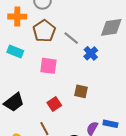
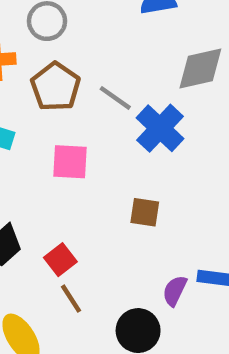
blue cross: (91, 53) -> (160, 128), size x1.5
red square: (54, 104) -> (60, 260), moved

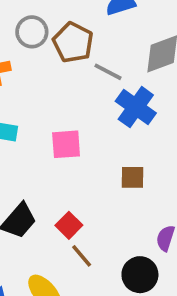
brown pentagon: (56, 87) -> (73, 42), moved
gray line: (115, 98) -> (108, 72), moved

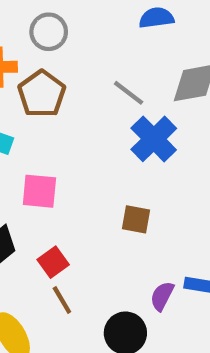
brown pentagon: (73, 42) -> (42, 94), moved
pink square: (66, 144) -> (39, 191), moved

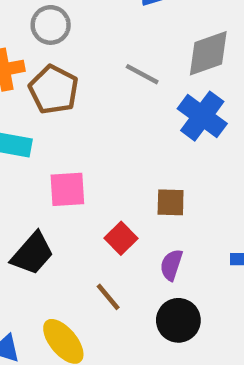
blue cross: (154, 139) -> (202, 116), moved
red square: (53, 262) -> (121, 238), moved
purple semicircle: (162, 296) -> (171, 265), moved

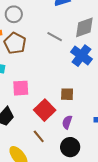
red square: (121, 238) -> (45, 110), size x1.5

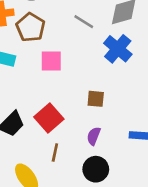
pink square: (21, 88) -> (51, 61), moved
red square: (45, 110) -> (49, 118), moved
brown line: (39, 136) -> (55, 153), turned 48

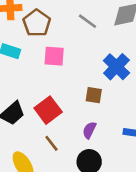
blue cross: (118, 49) -> (116, 67), moved
brown line: (55, 153) -> (52, 143), turned -54

